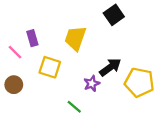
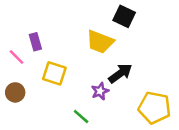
black square: (114, 15) -> (124, 16), turned -30
yellow trapezoid: (75, 38) -> (100, 42), moved, turned -88
yellow pentagon: (139, 82) -> (155, 108), moved

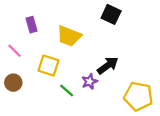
purple rectangle: (35, 42) -> (31, 25), moved
yellow trapezoid: (100, 42) -> (69, 36), moved
green line: (81, 117) -> (67, 91), moved

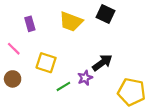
yellow trapezoid: (69, 36) -> (71, 22), moved
green line: (67, 91) -> (63, 86), turned -72

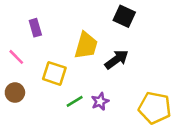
yellow trapezoid: (71, 22) -> (86, 45), moved, turned -95
black arrow: (102, 63) -> (117, 59), moved
purple star: (85, 78) -> (100, 101), moved

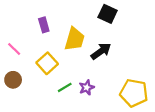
purple rectangle: (35, 28) -> (44, 25), moved
yellow square: (54, 73) -> (47, 63), turned 30

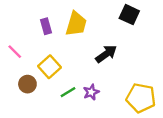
black square: (108, 14) -> (129, 15), moved
yellow trapezoid: (75, 39) -> (76, 24), moved
brown circle: (13, 80) -> (27, 84), moved

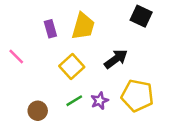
yellow square: (49, 67) -> (72, 67), moved
brown circle: (27, 84) -> (38, 111), moved
yellow pentagon: (141, 98) -> (137, 96), moved

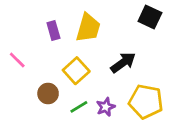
brown circle: (38, 111) -> (48, 94), moved

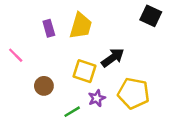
black square: (150, 17) -> (151, 16), moved
yellow square: (76, 71) -> (84, 71), moved, turned -30
green line: (79, 107) -> (72, 112), moved

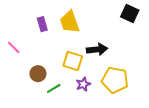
yellow trapezoid: (81, 26) -> (70, 22), turned 145
black arrow: (113, 58) -> (97, 49), turned 30
green line: (72, 112) -> (54, 88), moved

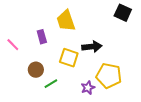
purple rectangle: (42, 24) -> (42, 37), moved
purple star: (83, 84) -> (88, 88), moved

